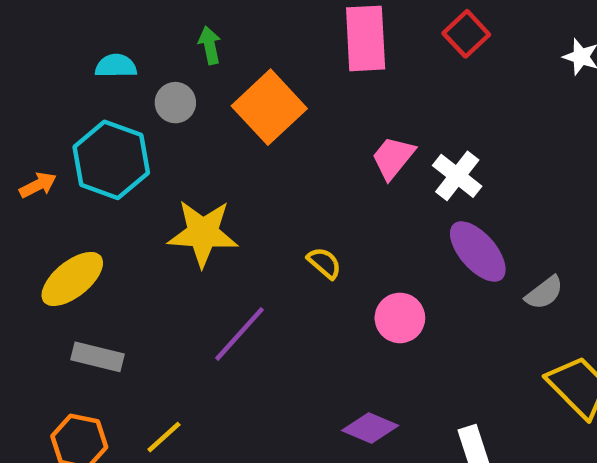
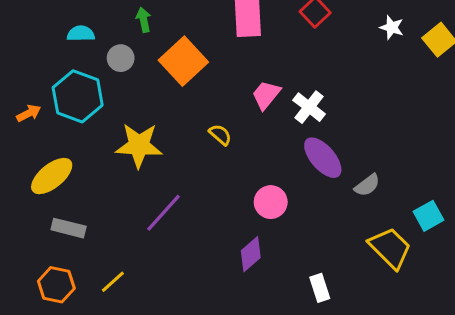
yellow semicircle: (324, 263) -> (220, 135), moved
purple diamond: (370, 428) -> (251, 254), moved, turned -64

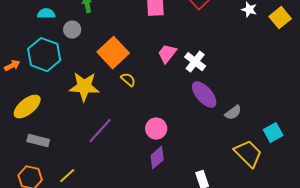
orange square: (183, 61) -> (113, 53), moved
yellow semicircle: (220, 135) -> (128, 80), moved
pink circle: (271, 202) -> (156, 129), moved

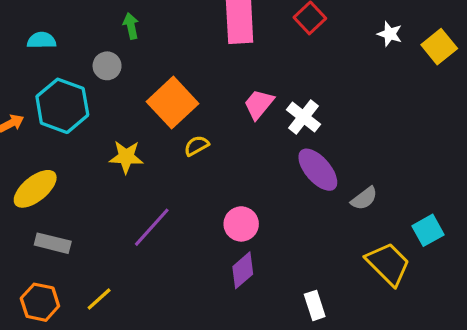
cyan semicircle: (46, 14) -> (42, 40), moved
yellow semicircle: (128, 80) -> (196, 146), turned -70
yellow star: (84, 87) -> (126, 157), size x0.7

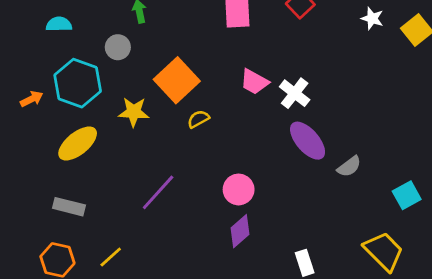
pink trapezoid: (259, 104) -> (254, 82), turned -100
yellow star: (126, 157) -> (134, 112), moved
yellow ellipse: (35, 189) -> (78, 143), moved
yellow trapezoid: (388, 264) -> (384, 251), moved

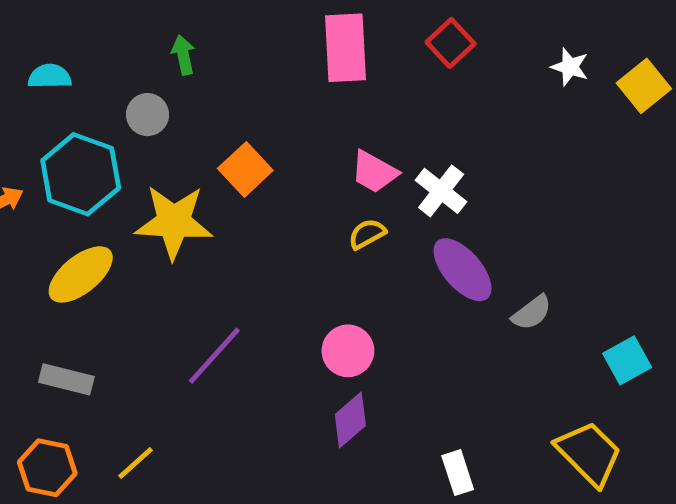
orange square: (177, 80) -> (245, 169), size x0.7
yellow star: (134, 112) -> (174, 222), size x1.5
yellow semicircle: (198, 119) -> (367, 234), moved

